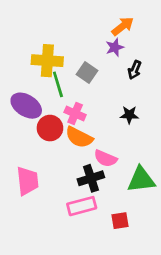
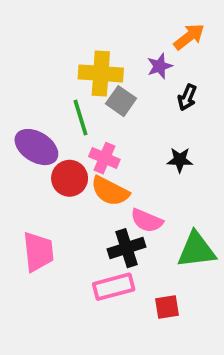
orange arrow: (123, 26) -> (189, 37), moved
yellow cross: (47, 61) -> (101, 73), moved

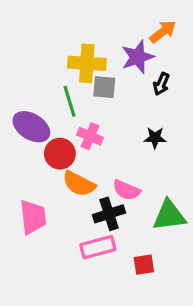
purple star: (160, 66) -> (138, 57), size x1.5
gray square: (121, 101) -> (104, 87), turned -30
orange semicircle: (110, 191) -> (79, 184), moved

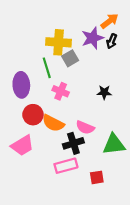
black arrow: (161, 84) -> (112, 41), moved
gray square: (104, 87) -> (70, 58), turned -35
purple ellipse: (31, 127) -> (21, 85), turned 55
red circle: (60, 154) -> (33, 115), moved
pink trapezoid: (33, 217) -> (22, 145), turned 65

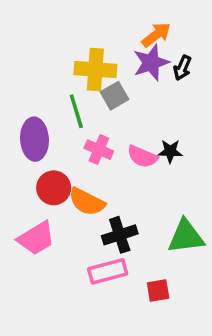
orange arrow: (110, 21) -> (156, 35), moved
pink semicircle: (85, 127) -> (142, 157), moved

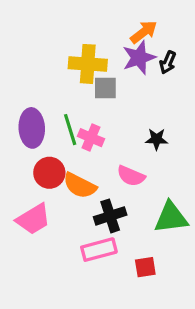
gray square: (115, 96) -> (105, 88), turned 30
green line: (76, 111) -> (70, 130), moved
pink semicircle: (142, 157) -> (131, 176), moved

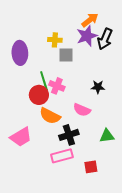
black arrow: (168, 62) -> (105, 39), size x1.5
yellow cross: (88, 64) -> (55, 40), size x0.6
purple ellipse: (32, 128) -> (20, 53), moved
red circle: (49, 173) -> (39, 95), moved
green triangle: (171, 218) -> (107, 136), size x0.7

